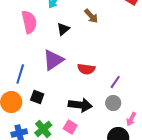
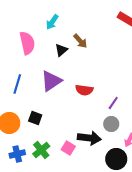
brown arrow: (91, 16) -> (80, 41), moved
blue line: (20, 74) -> (17, 84), moved
black arrow: (80, 105) -> (89, 138), moved

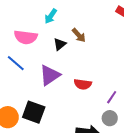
pink semicircle: (27, 43) -> (26, 37), turned 110
blue line: (17, 84) -> (16, 63), moved, turned -66
black square: (35, 118) -> (34, 112), size x1.6

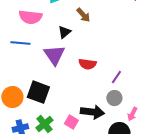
black triangle: (60, 44) -> (64, 32), moved
blue line: (16, 63) -> (20, 43), turned -36
purple triangle: (50, 75) -> (54, 55), turned -30

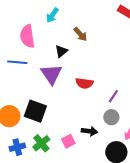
pink semicircle: (30, 17) -> (27, 36), turned 75
black arrow: (92, 112) -> (89, 131), size x0.7
pink square: (71, 122) -> (68, 141), turned 32

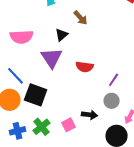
pink semicircle: (27, 36) -> (22, 37), moved, turned -85
blue line: (17, 62) -> (16, 76), moved, turned 42

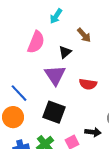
pink semicircle: (22, 37) -> (36, 42), moved, turned -65
black square: (36, 95) -> (54, 112), moved

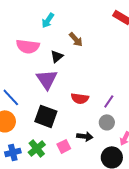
pink semicircle: (36, 42) -> (28, 46), turned 75
red semicircle: (88, 84) -> (80, 98), moved

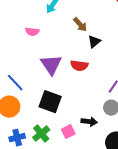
pink semicircle: (28, 46) -> (32, 32), size x0.6
black triangle: (57, 56) -> (94, 42), moved
red semicircle: (80, 98) -> (79, 66), moved

